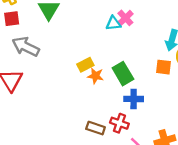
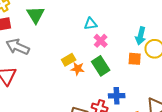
pink cross: (125, 18) -> (101, 41), moved
blue cross: (134, 99) -> (117, 96), moved

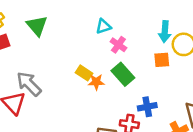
gray arrow: (18, 47) -> (29, 84), moved, turned 30
yellow rectangle: (69, 60) -> (84, 73), turned 72

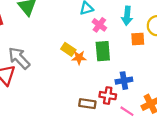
cyan arrow: (165, 32) -> (127, 16), moved
green rectangle: (123, 74) -> (103, 51), turned 36

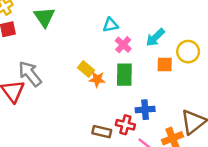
cyan arrow: (127, 16) -> (155, 37), turned 36

